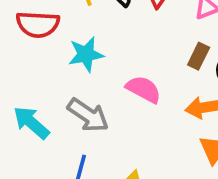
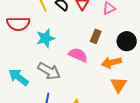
brown rectangle: (199, 56) -> (96, 36), moved

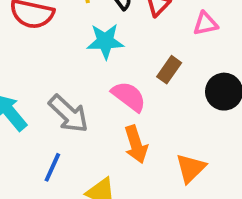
cyan star: (45, 38) -> (105, 41), moved
orange arrow: (111, 62) -> (136, 144), moved, turned -108

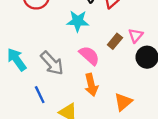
pink triangle: (205, 24) -> (136, 35), moved, turned -42
blue line: (52, 167) -> (40, 95), turned -54

